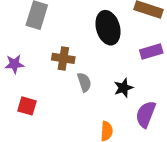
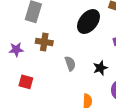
black ellipse: (108, 28) -> (88, 22), turned 55
brown cross: (63, 58) -> (44, 42), moved

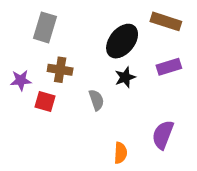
black star: (100, 68) -> (125, 77), moved
red square: (26, 82) -> (45, 101), moved

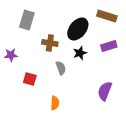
brown cross: (60, 70) -> (50, 43), moved
red square: (45, 101) -> (30, 79), moved
orange semicircle: (121, 153) -> (55, 103), moved

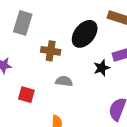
black star: (80, 53) -> (102, 68), moved
gray semicircle: (61, 68) -> (64, 81), turned -64

